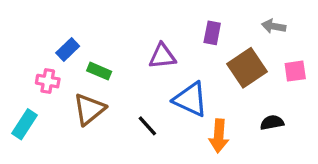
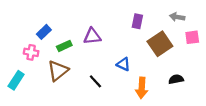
purple triangle: (162, 56) -> (92, 36), moved
green rectangle: (99, 71) -> (64, 46), turned -48
pink square: (295, 71) -> (192, 37), moved
blue triangle: (191, 99) -> (123, 64), size x0.6

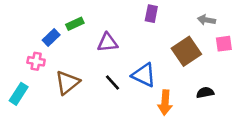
purple rectangle: (137, 21) -> (151, 14), moved
green rectangle: (64, 46) -> (75, 24), moved
blue triangle: (123, 64) -> (144, 75), size x1.5
black line: (95, 81) -> (112, 83), moved

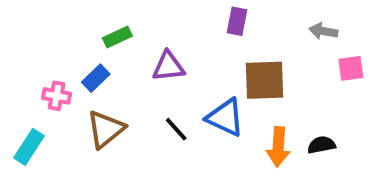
blue rectangle: (51, 37) -> (96, 78), moved
brown square: (186, 51) -> (265, 80), moved, turned 32
orange arrow: (165, 103) -> (278, 147), moved

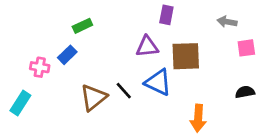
purple triangle: (168, 66) -> (147, 47), moved
brown triangle: (106, 129) -> (93, 98), moved
black semicircle: (321, 145) -> (245, 92), moved
orange arrow: (278, 147) -> (198, 118), moved

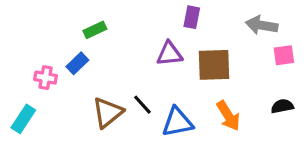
gray arrow: (227, 22) -> (262, 25), size x1.4
blue triangle: (158, 82) -> (177, 122), moved, turned -36
orange arrow: (198, 118) -> (228, 116), moved, turned -36

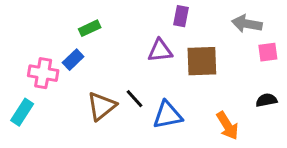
pink cross: (46, 78) -> (43, 73), size x1.4
orange arrow: (228, 116) -> (227, 126), moved

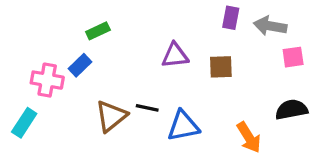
purple rectangle: (181, 16) -> (231, 18), moved
brown square: (202, 61) -> (221, 67), size x0.7
black line: (135, 99) -> (147, 108), turned -36
black semicircle: (266, 100) -> (291, 110), size x1.4

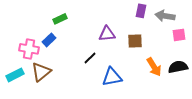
black line: (147, 108) -> (90, 58), moved, turned -56
brown triangle: (111, 116) -> (41, 72), moved
cyan rectangle: (24, 123) -> (15, 75), turned 30
orange arrow: (249, 137) -> (154, 67), moved

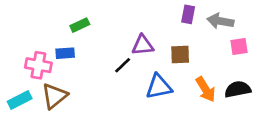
blue rectangle: (49, 40) -> (65, 53), turned 40
black line: (90, 58) -> (123, 65), moved
blue triangle: (112, 77) -> (159, 87), moved

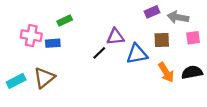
purple rectangle: (188, 14) -> (152, 12), turned 56
brown square: (180, 55) -> (162, 40), moved
pink cross: (38, 65) -> (31, 36), moved
blue triangle: (159, 87) -> (137, 54), moved

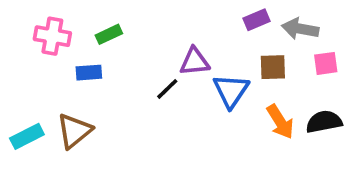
pink cross: (31, 36) -> (52, 36), moved
blue triangle: (137, 54) -> (231, 91), turned -45

